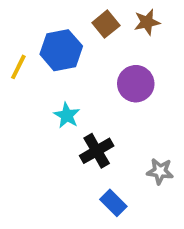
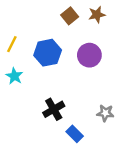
blue hexagon: (61, 50) -> (48, 53), moved
cyan star: (67, 115) -> (14, 76), moved
black cross: (97, 151) -> (54, 109), moved

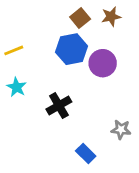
yellow line: (12, 44) -> (14, 50), turned 42
blue hexagon: (48, 53) -> (72, 49), moved
black cross: (54, 109) -> (59, 106), moved

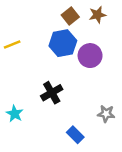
cyan star: (17, 87) -> (15, 114), moved

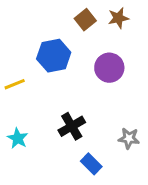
blue hexagon: (63, 43) -> (54, 56), moved
yellow line: (12, 44) -> (15, 84), moved
black cross: (52, 93) -> (72, 126), moved

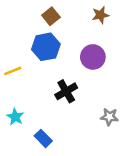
brown square: (85, 20) -> (51, 16), moved
black cross: (72, 126) -> (66, 91), moved
blue rectangle: (91, 164) -> (43, 138), moved

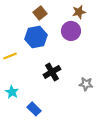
purple circle: (93, 57) -> (71, 31), moved
gray star: (109, 117) -> (86, 84), moved

